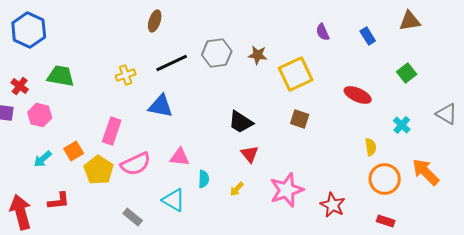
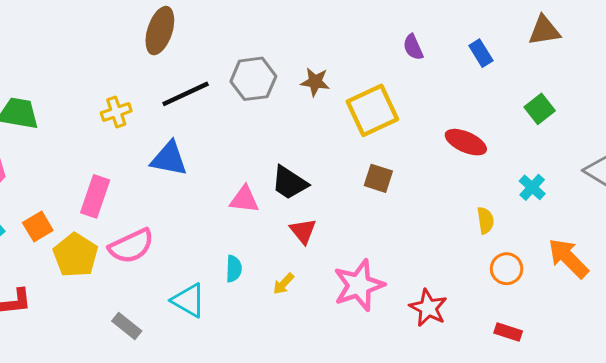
brown ellipse: (155, 21) -> (160, 31), size x1.4
pink triangle: (180, 157) -> (244, 199), moved
orange circle: (385, 179) -> (507, 269), size x0.7

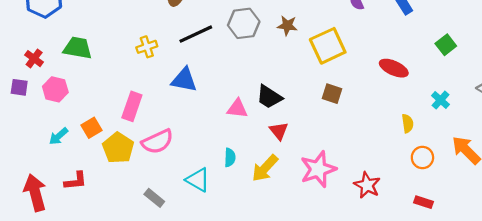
yellow arrow: (283, 284) -> (265, 168), size x1.8

